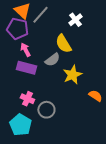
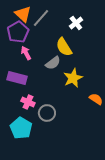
purple pentagon: (17, 29) -> (18, 32), turned 30
purple rectangle: (26, 68) -> (17, 78), moved

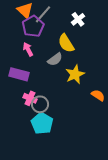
purple pentagon: (18, 32) -> (33, 26), moved
gray circle: (47, 113) -> (40, 104), moved
cyan pentagon: (21, 128) -> (42, 123), moved

